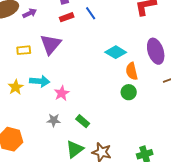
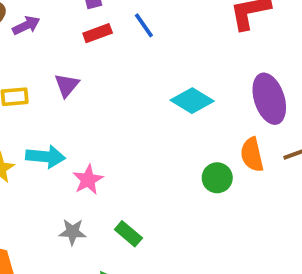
purple triangle: (51, 44) -> (67, 85), size x0.6
orange semicircle: (132, 71) -> (252, 155), moved

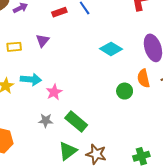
green rectangle: (128, 234) -> (76, 122), size x1.5

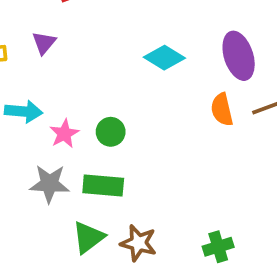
green circle: (125, 91) -> (111, 132), moved
gray star: (46, 120) -> (49, 184), size x1.5
green rectangle: (76, 122) -> (103, 186), turned -35

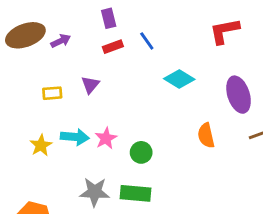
cyan diamond: (164, 58) -> (179, 79), moved
orange semicircle: (222, 110) -> (206, 135), moved
pink star: (64, 134) -> (106, 138), moved

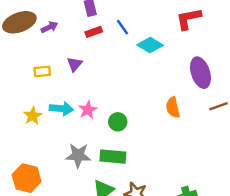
cyan diamond: (179, 79) -> (150, 45), moved

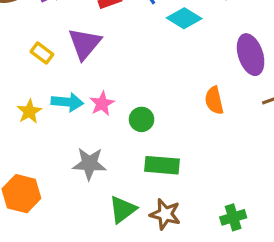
purple triangle: (75, 64) -> (85, 44), size x1.6
yellow rectangle: (42, 71) -> (42, 53), turned 42
green rectangle: (113, 157) -> (162, 165), moved

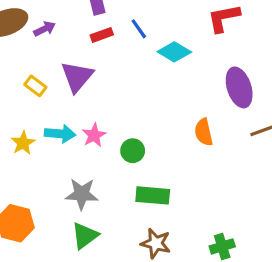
green triangle: (123, 209) -> (85, 236), moved

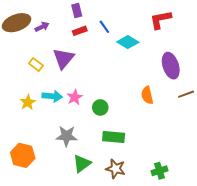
green triangle: (85, 236) -> (82, 164), moved

